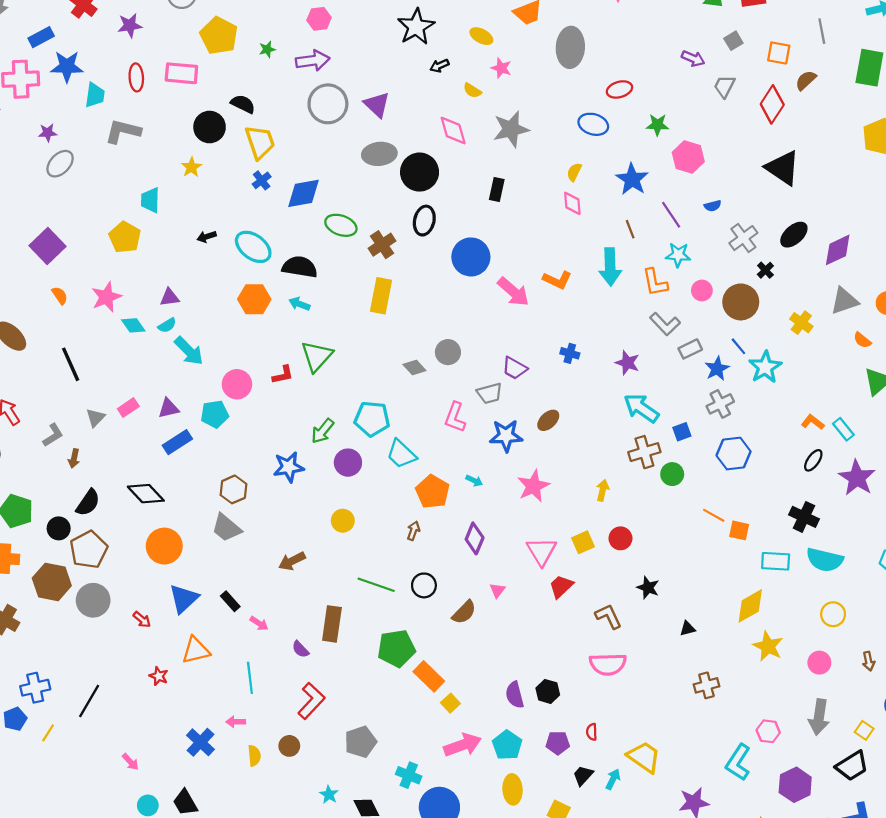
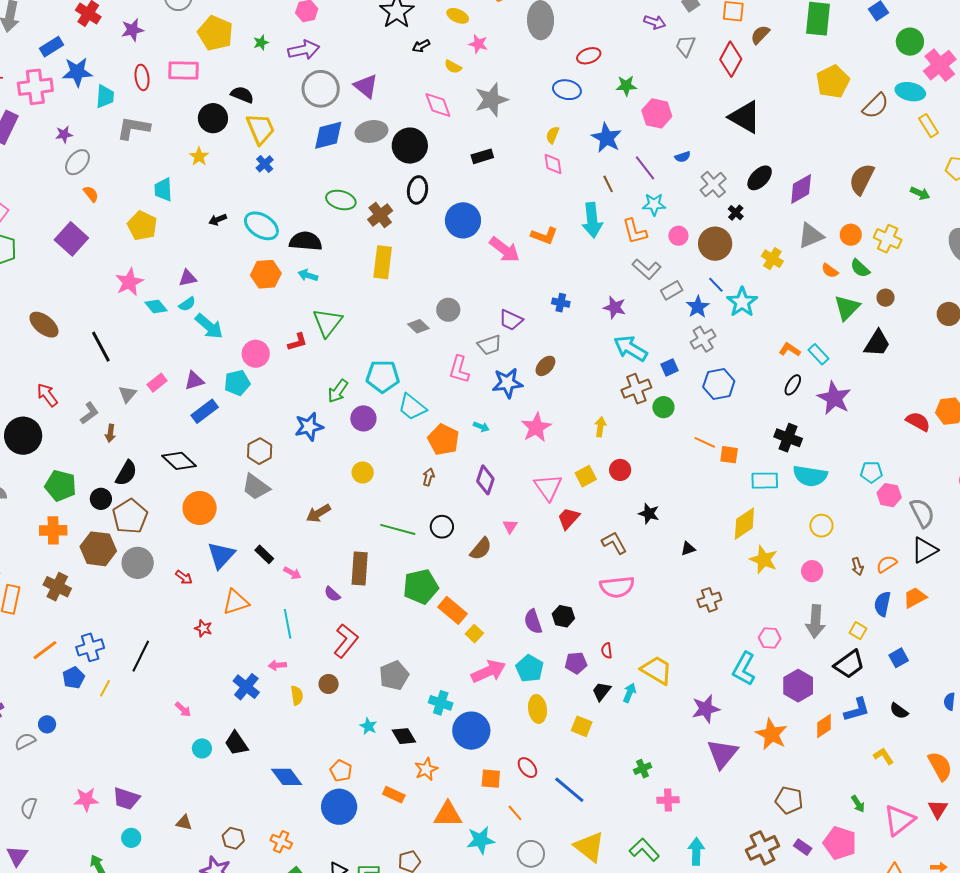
black rectangle: (497, 189) -> (482, 156), turned 65
blue diamond: (304, 193) -> (328, 135), moved
orange semicircle: (60, 295) -> (91, 194), moved

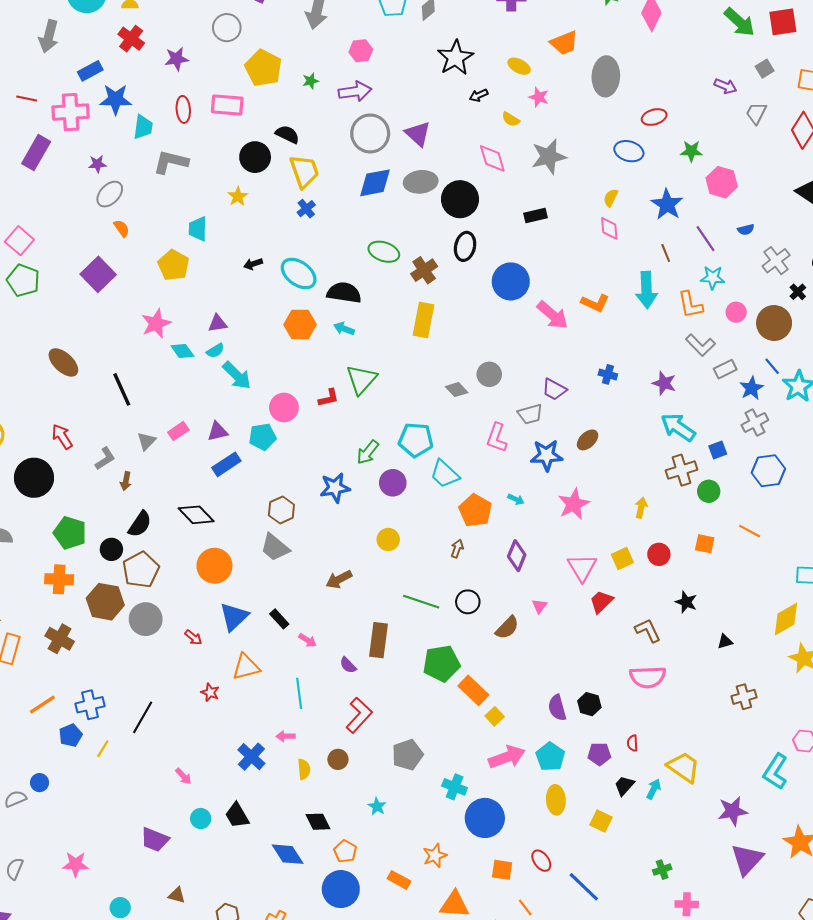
orange square: (729, 455) -> (705, 544), moved
black diamond: (404, 736) -> (318, 822), moved
purple trapezoid: (126, 799) -> (155, 840), moved

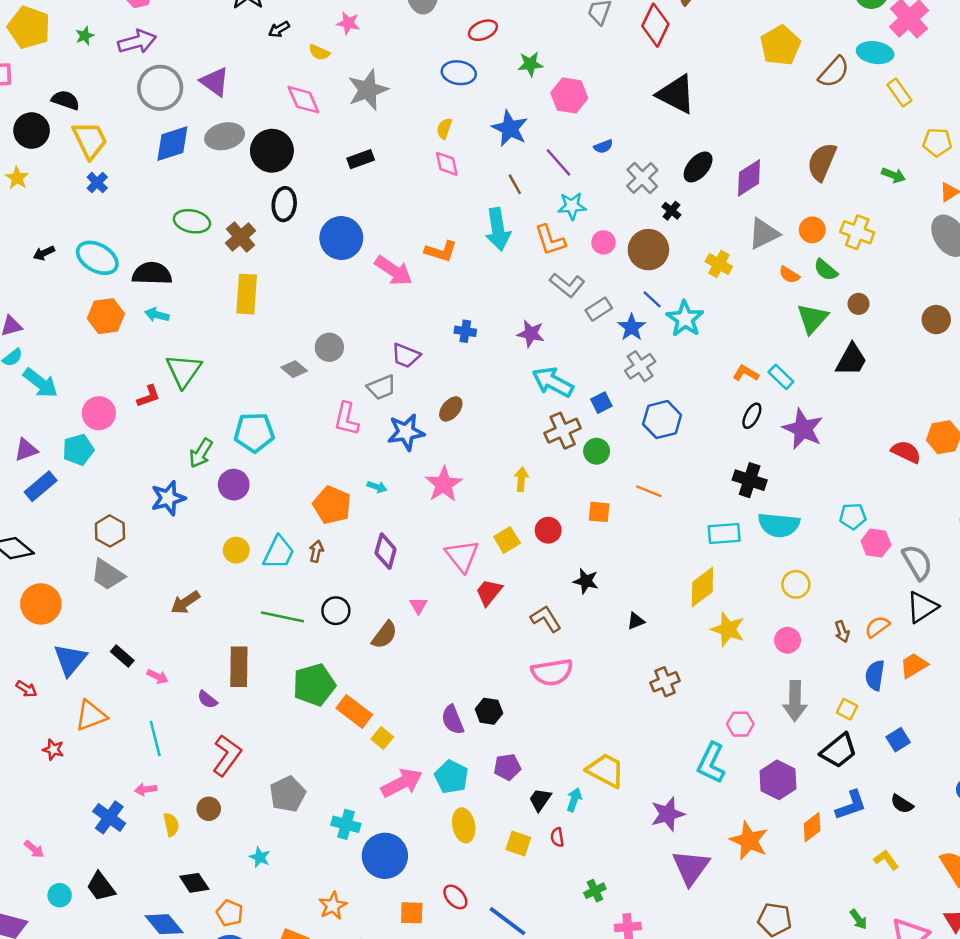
cyan trapezoid: (445, 474) -> (279, 553), moved, turned -100
red semicircle: (632, 743) -> (557, 837), moved

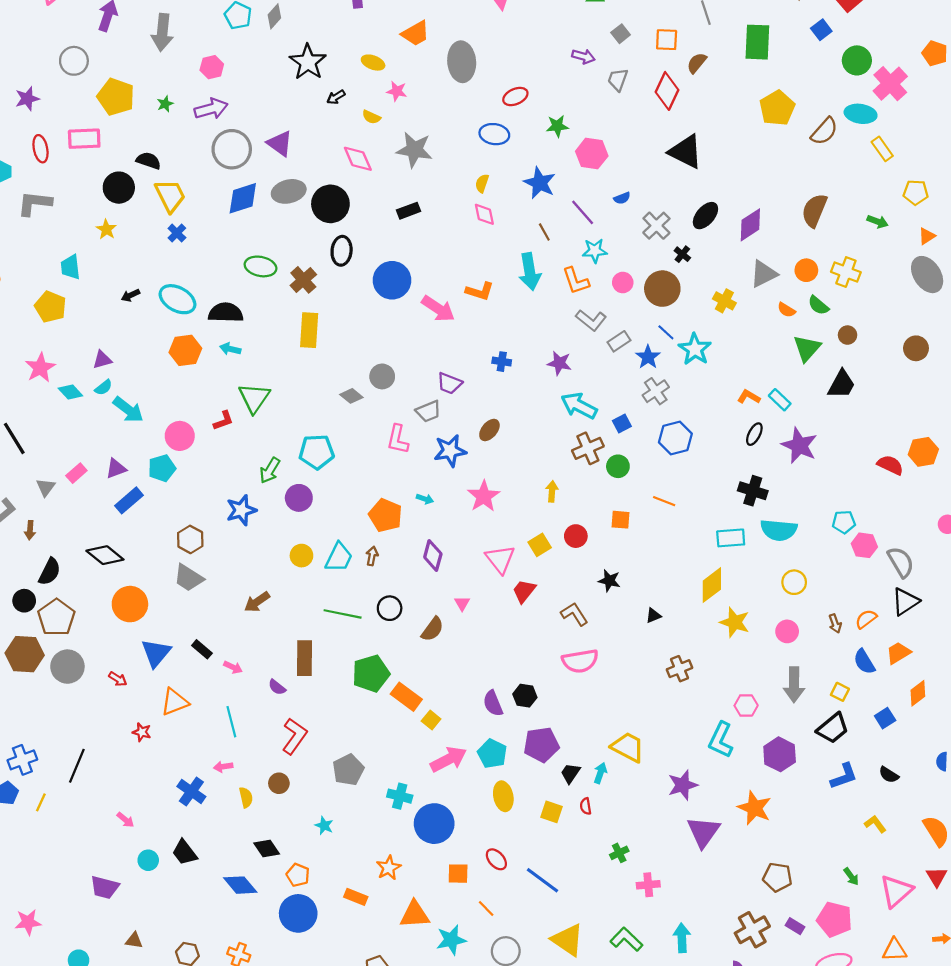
gray star: (368, 90) -> (414, 150), turned 30
blue semicircle: (875, 675) -> (864, 662), turned -40
purple pentagon: (507, 767) -> (541, 745), size x1.5
orange diamond: (812, 827) -> (918, 693), moved

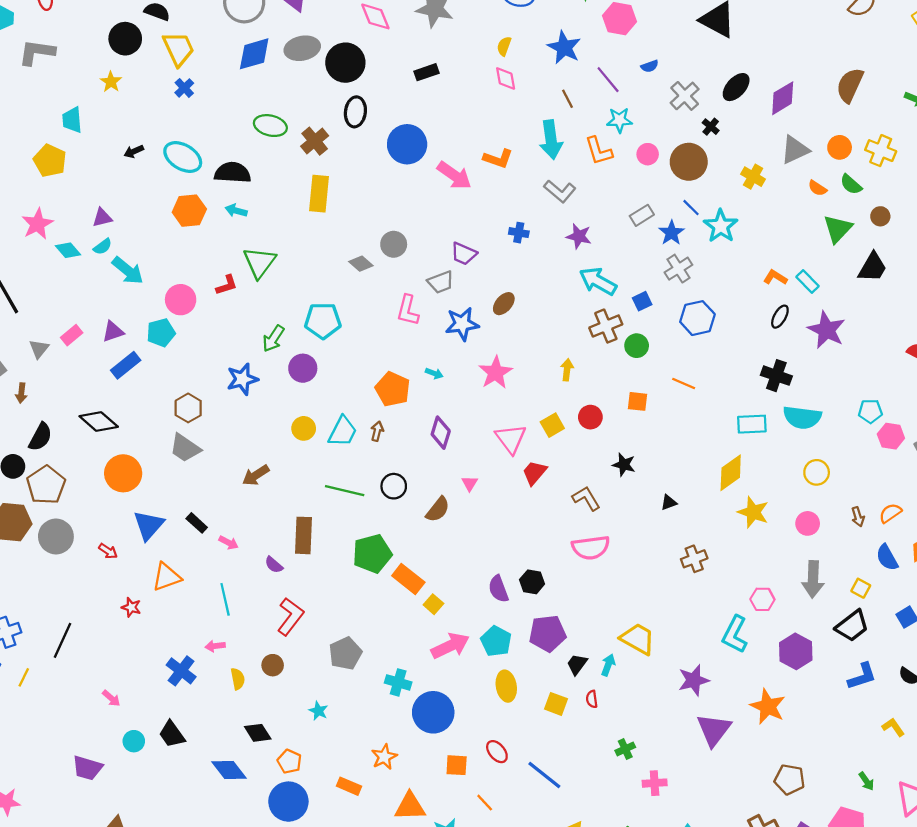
gray L-shape: (591, 320) -> (560, 191), moved

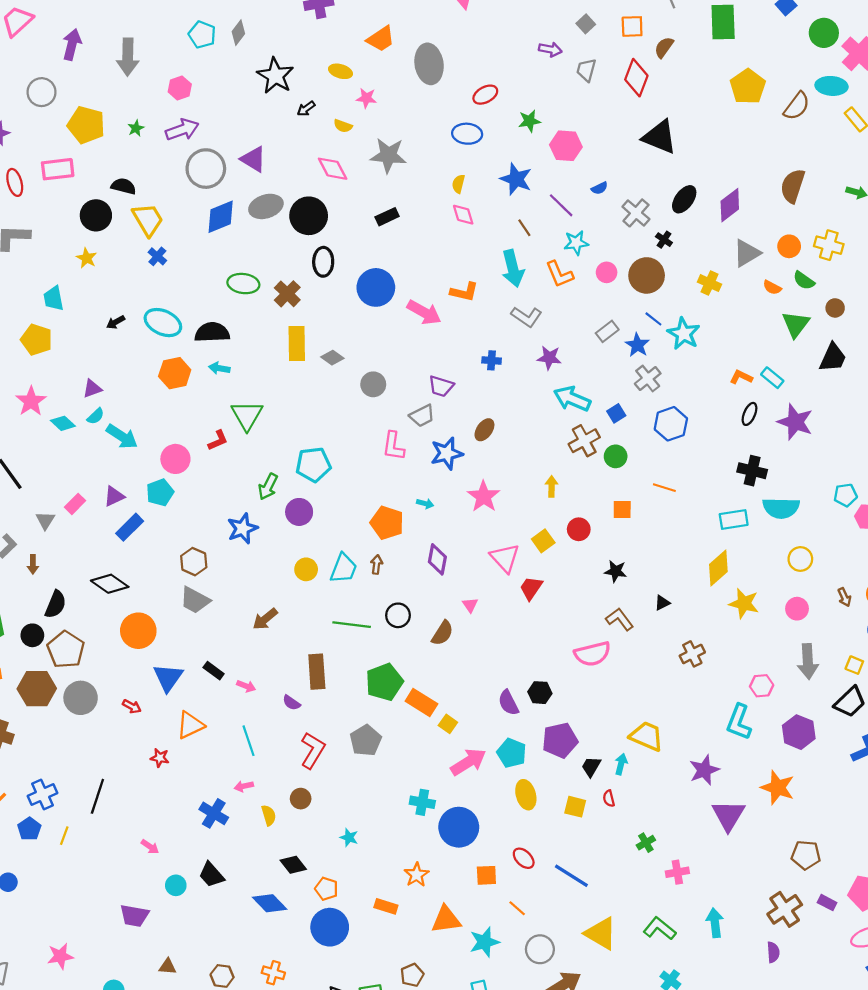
gray diamond: (361, 264) -> (332, 358), moved
brown L-shape: (586, 498) -> (620, 619), moved
gray pentagon: (345, 653) -> (366, 741), moved

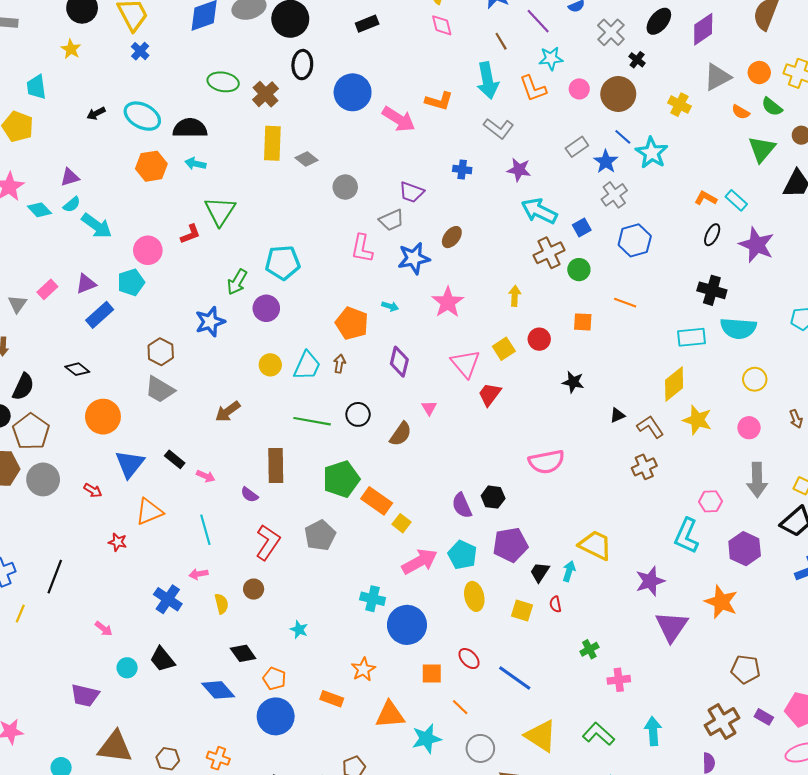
black diamond: (110, 584) -> (77, 369), size x0.7
brown L-shape: (620, 619) -> (650, 427), moved
brown triangle: (168, 967) -> (115, 747), size x2.0

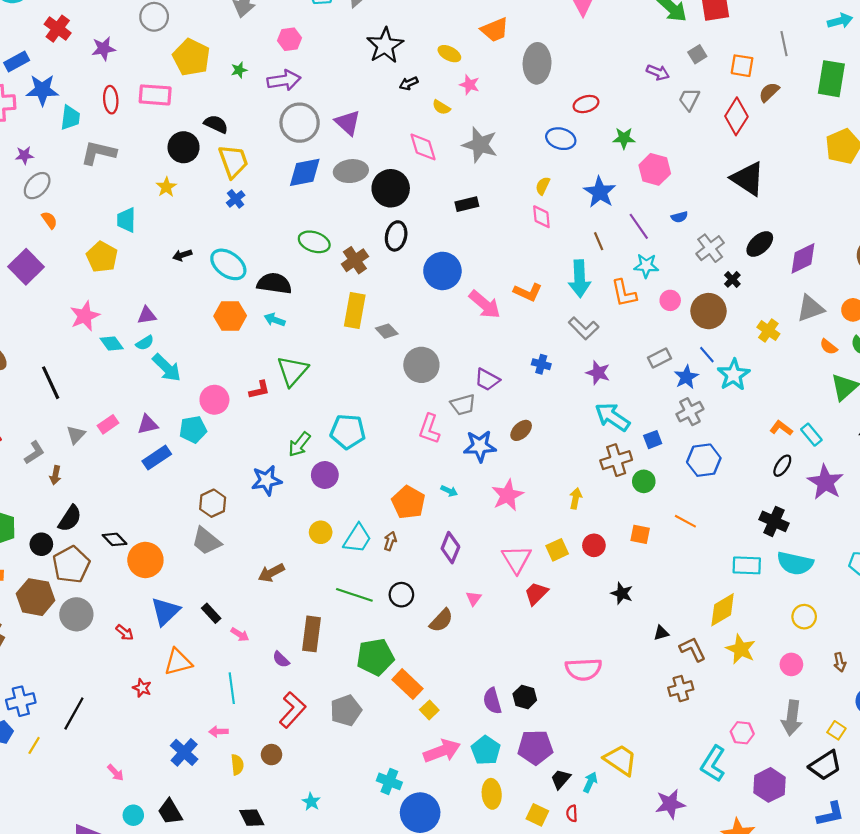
gray circle: (345, 187) -> (421, 365), size x1.4
black diamond: (77, 369) -> (115, 539), moved

